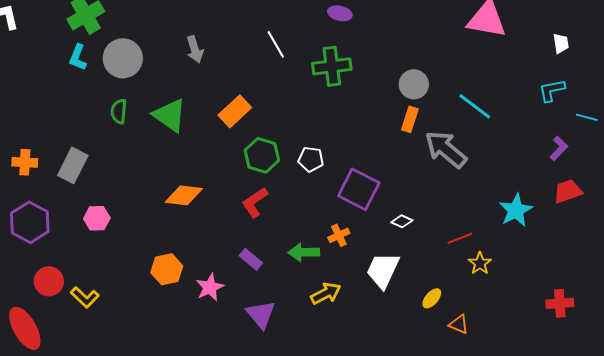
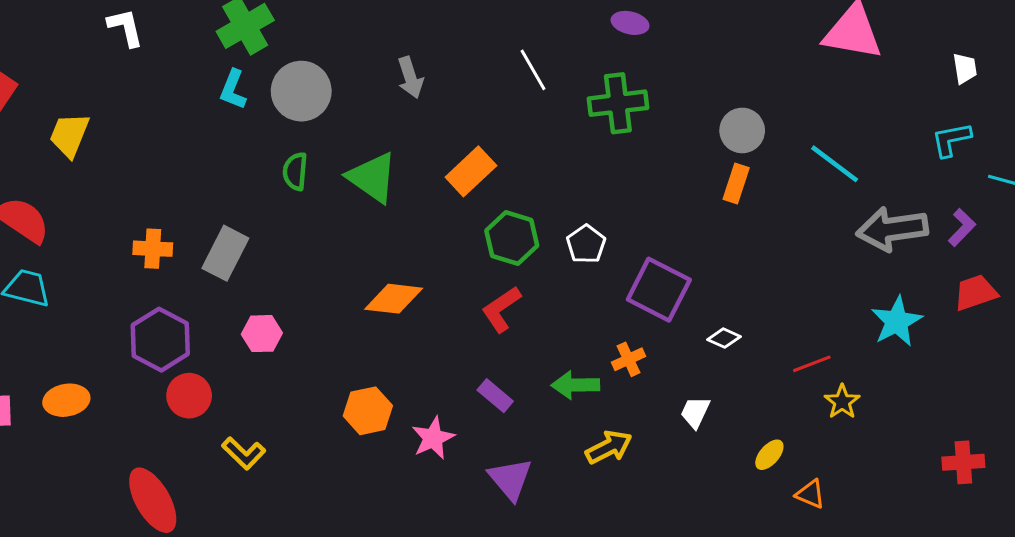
gray arrow: (446, 149) -> (892, 229), moved, turned -48
white pentagon: (311, 159) -> (586, 244), turned 30
white trapezoid: (383, 270) -> (695, 412), size x0.6
red circle: (49, 281) -> (189, 396), moved

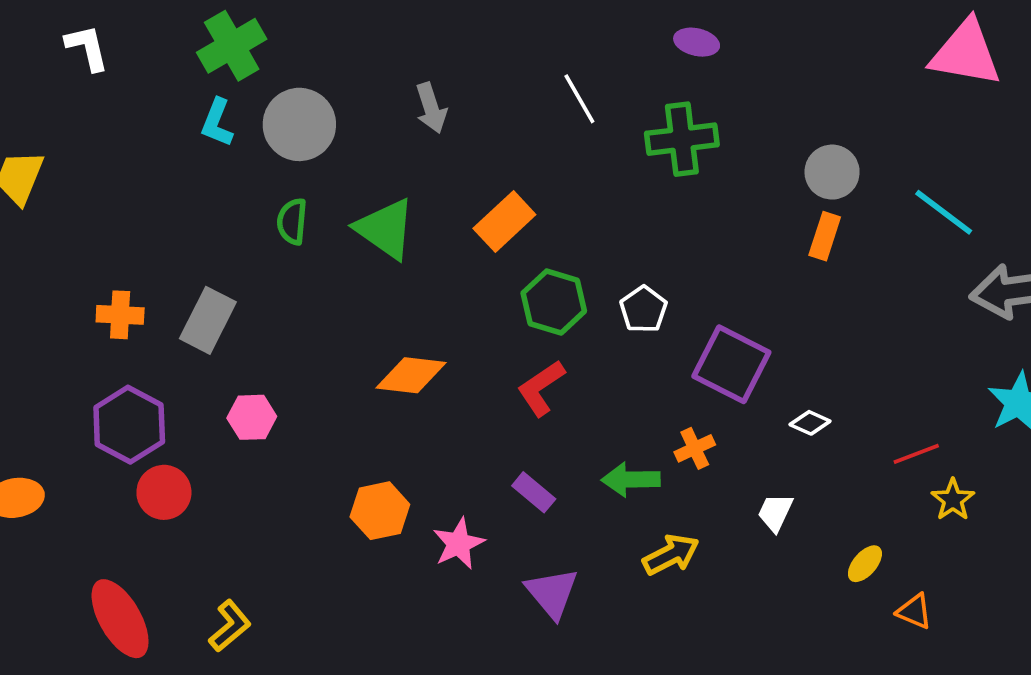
yellow L-shape: (244, 453) -> (230, 626), moved, turned -84

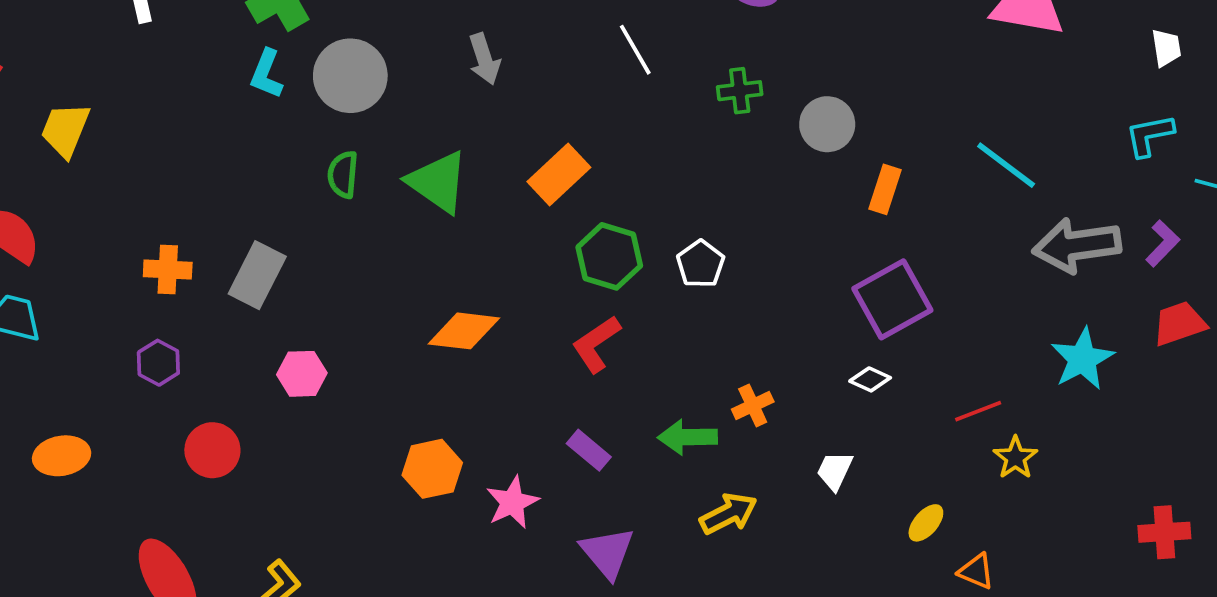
green cross: (682, 139) -> (740, 91), size x0.6
gray circle: (832, 172) -> (827, 124), moved
purple square: (731, 364) -> (892, 299), moved, turned 34
purple hexagon: (129, 425) -> (158, 363), moved, size x0.6

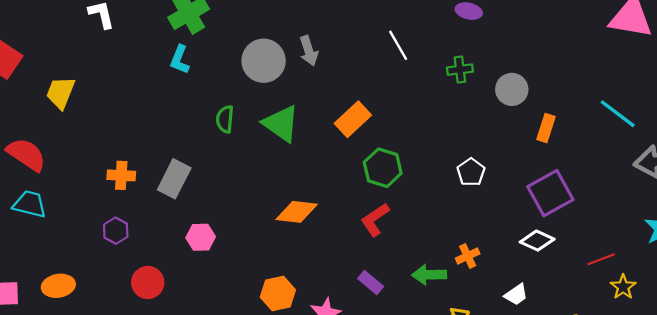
gray circle: (350, 76) -> (264, 61), moved
white pentagon: (701, 264) -> (471, 172), moved
white diamond: (870, 379) -> (537, 241), size x1.4
white trapezoid: (835, 471) -> (516, 295), turned -150

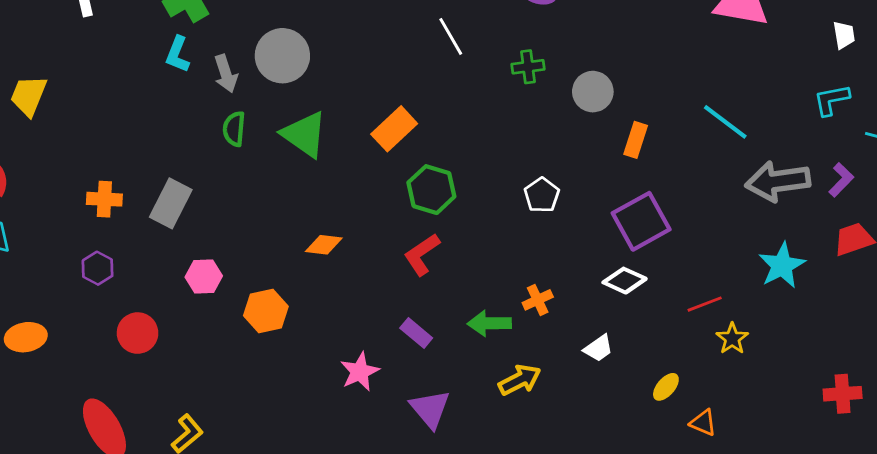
gray arrow: (309, 51) -> (226, 74), moved
orange diamond: (297, 212) -> (324, 245), size x0.7
orange hexagon: (278, 294) -> (266, 311), moved

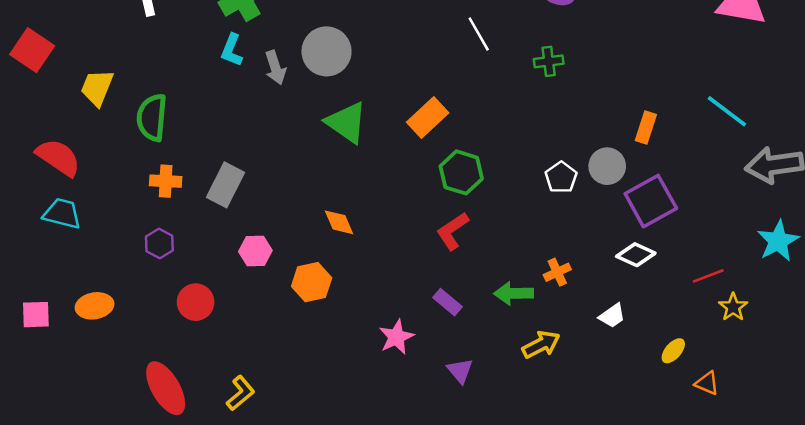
gray circle: (593, 92) -> (607, 166), moved
green semicircle: (234, 129) -> (152, 118), moved, size x1.5
orange diamond: (324, 245) -> (339, 222), moved, turned 60
purple triangle: (430, 409) -> (460, 371), size x0.7

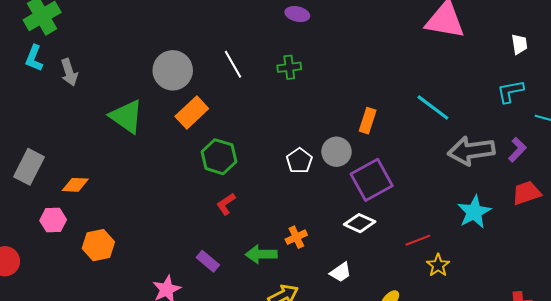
white line: (479, 34) -> (233, 64), moved
gray circle: (327, 51) -> (173, 70), moved
orange diamond: (339, 222) -> (75, 185), moved, turned -64
red L-shape: (453, 231) -> (226, 204), moved, size x0.7

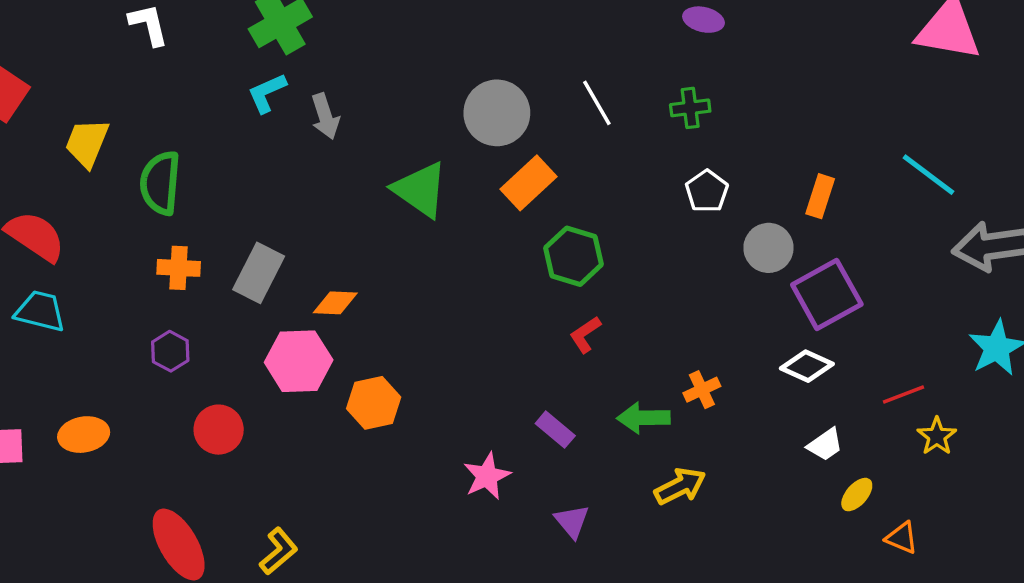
cyan L-shape: (34, 58) -> (267, 93), turned 44
white pentagon: (299, 161) -> (707, 191), moved
pink hexagon: (53, 220) -> (299, 361), size x1.5
white trapezoid: (341, 272) -> (825, 445), moved

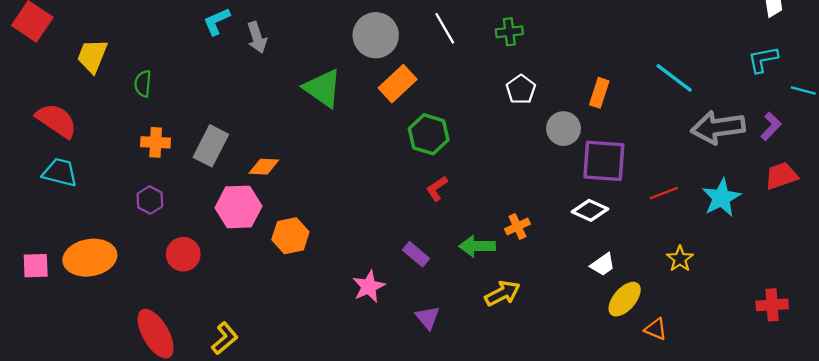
green semicircle: (160, 183) -> (143, 84), size x0.6
purple square: (827, 295) -> (604, 161), turned 33
red line: (903, 395) -> (664, 193), moved
orange ellipse: (84, 435) -> (90, 258), size x1.5
yellow ellipse: (857, 495) -> (625, 299), size x1.5

